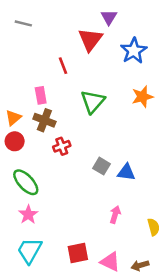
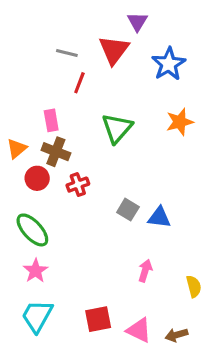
gray line: (23, 23) -> (67, 53), moved
red line: (63, 66) -> (79, 83), turned 42
red circle: (15, 141) -> (37, 178), moved

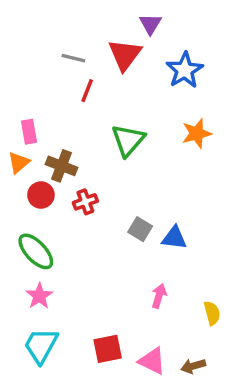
pink rectangle: (51, 120) -> (29, 132), moved

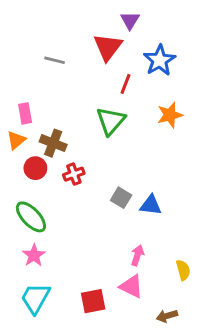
gray line: (73, 58) -> (55, 60), moved
red line: (87, 91) -> (126, 84), moved
pink triangle: (152, 361) -> (131, 286), moved

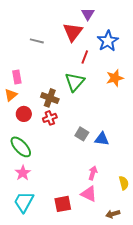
brown cross: (53, 143) -> (50, 98), moved

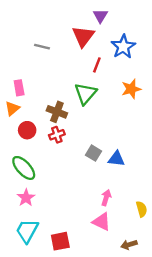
red square: (63, 204) -> (60, 241), moved

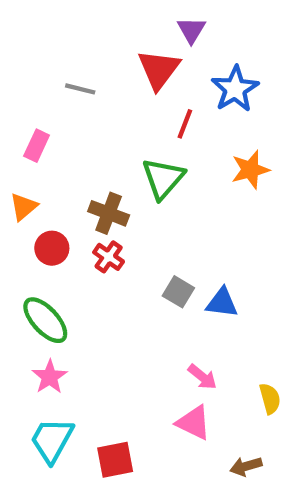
pink rectangle: (19, 88) -> (37, 146), moved, turned 35
red cross: (57, 135) -> (109, 257), turned -35
pink arrow: (106, 198) -> (202, 377), turned 112

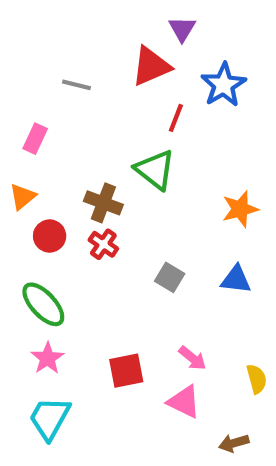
red triangle: (159, 69) -> (151, 66), turned 30
orange star: (250, 170) -> (240, 209), moved
green triangle: (163, 178) -> (155, 170), turned -33
blue triangle: (222, 303) -> (236, 279), moved
red square: (115, 460) -> (126, 371), moved

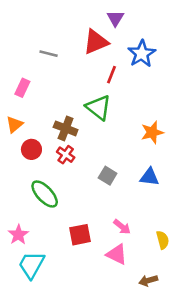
green ellipse: (43, 304) -> (45, 194), moved
pink star: (47, 358) -> (18, 235), moved

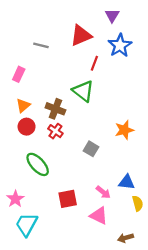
purple triangle: (115, 18) -> (112, 15), moved
orange triangle: (14, 124) -> (23, 105), moved
orange star: (152, 132) -> (124, 130), moved
blue triangle: (150, 177) -> (127, 182), moved

